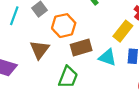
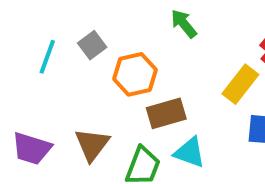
brown triangle: (40, 50) -> (92, 145), moved
cyan triangle: (107, 57) -> (190, 152), moved

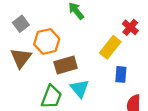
brown triangle: (92, 145) -> (21, 58), moved
cyan triangle: (190, 152) -> (80, 89), turned 30

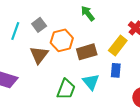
brown rectangle: (66, 65) -> (87, 52), moved
blue rectangle: (121, 74) -> (116, 70), moved

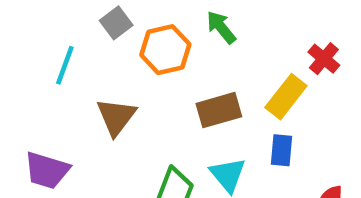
gray square: (39, 25) -> (116, 23), moved
orange hexagon: (62, 40) -> (165, 50), moved

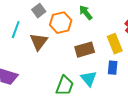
yellow rectangle: (286, 97) -> (115, 44), turned -60
brown triangle: (116, 117) -> (39, 42), moved

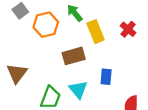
brown triangle: (39, 42) -> (17, 73), moved
yellow rectangle: (115, 44) -> (96, 32), moved

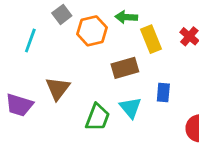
green arrow: (75, 13) -> (126, 17), turned -48

